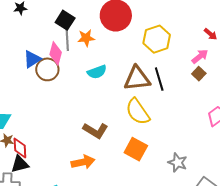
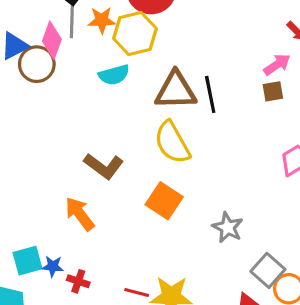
yellow hexagon: (157, 39) -> (135, 34), moved
brown square: (199, 74) -> (273, 91), turned 32
orange arrow: (83, 162) -> (80, 214), turned -120

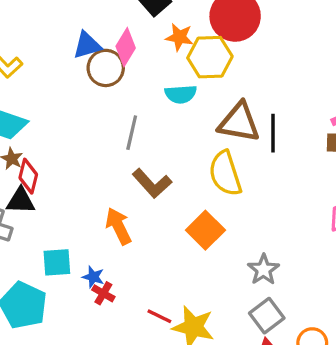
gray line: (72, 21) -> (132, 133), moved
blue star: (53, 266) -> (93, 277), moved
gray square: (268, 270) -> (267, 316), moved

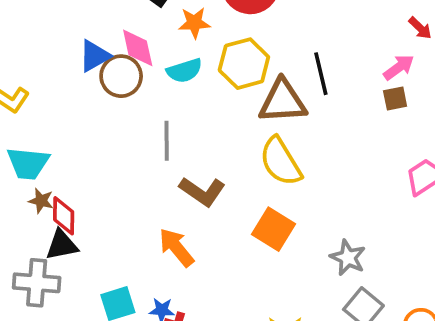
pink diamond: (126, 47) -> (138, 48), turned -30
yellow hexagon: (210, 57) -> (244, 64), moved
cyan semicircle: (181, 94) -> (184, 71), moved
black line: (273, 133) -> (321, 74), moved

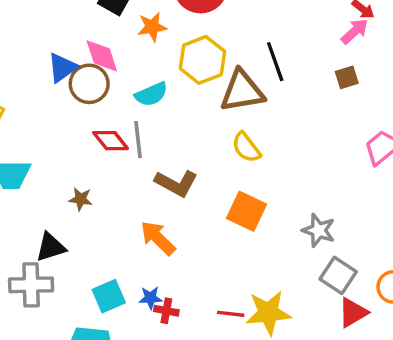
pink arrow: (399, 67) -> (355, 31), moved
cyan semicircle: (184, 71) -> (151, 94), moved
yellow semicircle: (281, 161) -> (246, 147), size x0.7
brown star: (41, 201) -> (81, 199), moved
red diamond: (64, 216) -> (111, 141), moved, turned -33

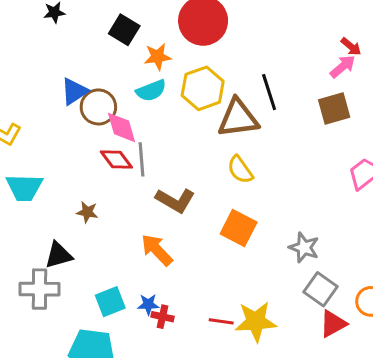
pink diamond: (102, 56) -> (122, 127), moved
brown square: (347, 77) -> (334, 109), size x1.5
cyan semicircle: (151, 94) -> (151, 91), moved

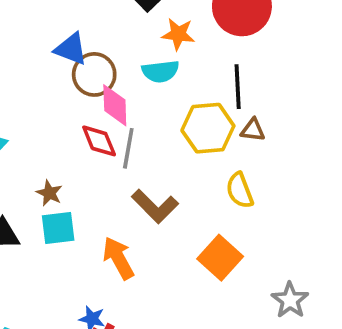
yellow hexagon: (203, 88) -> (208, 128), moved
blue triangle: (74, 91) -> (71, 49), turned 40
black line: (269, 92) -> (238, 87), moved
brown triangle: (238, 118) -> (253, 130), size x0.5
cyan square: (110, 302) -> (58, 228), moved

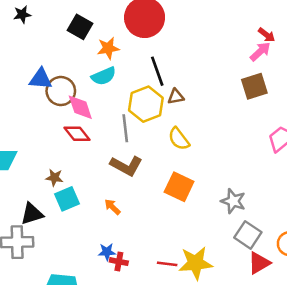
gray line: (128, 148) -> (125, 128), moved
orange arrow: (118, 258) -> (112, 207), size x0.6

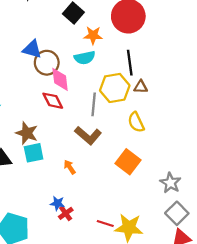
brown star: (54, 178) -> (27, 133), size x1.5
red cross: (119, 262) -> (66, 213), turned 32

